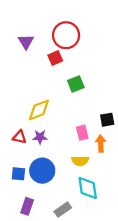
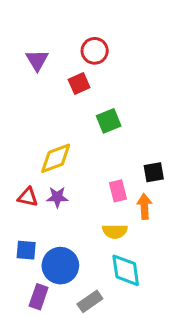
red circle: (66, 35) -> (95, 51), size x0.7
blue circle: (42, 171) -> (60, 266), moved

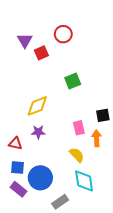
red square: (79, 84) -> (41, 53), moved
red triangle: (28, 197) -> (15, 143), moved
yellow semicircle: (115, 231) -> (77, 155), turned -133
purple rectangle: (39, 297) -> (19, 189), moved, turned -70

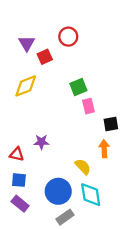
yellow diamond: (37, 106) -> (26, 86), moved
pink rectangle: (79, 128) -> (88, 106), moved
blue circle: (40, 178) -> (58, 191), moved

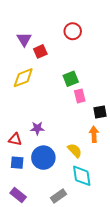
red circle: (68, 37) -> (73, 31), moved
blue circle: (58, 191) -> (43, 158), moved
purple rectangle: (20, 204) -> (18, 195), moved

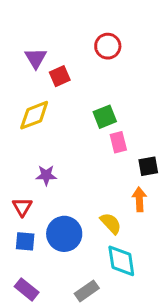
purple star: (37, 128) -> (46, 175), moved
red triangle: (15, 139) -> (22, 207), turned 48

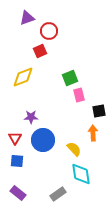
red circle: (108, 46) -> (49, 31), moved
purple triangle: (36, 58) -> (27, 18), moved, turned 42
blue circle: (64, 234) -> (43, 140), moved

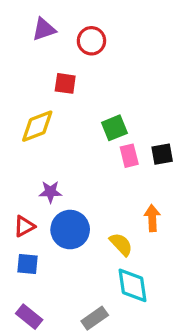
red circle: (49, 31) -> (91, 41), moved
red square: (40, 51) -> (65, 83), turned 32
black square: (99, 111) -> (162, 154), moved
red triangle: (15, 138) -> (24, 226), turned 32

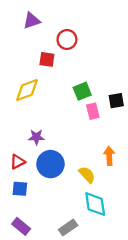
red circle: (91, 41) -> (67, 40), moved
black square: (162, 154) -> (116, 101), moved

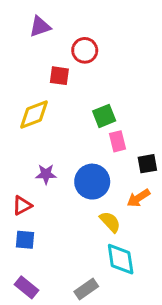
black square: (116, 101) -> (147, 164), moved
orange arrow: (109, 156) -> (138, 198), turned -120
blue circle: (50, 164) -> (92, 182), moved

